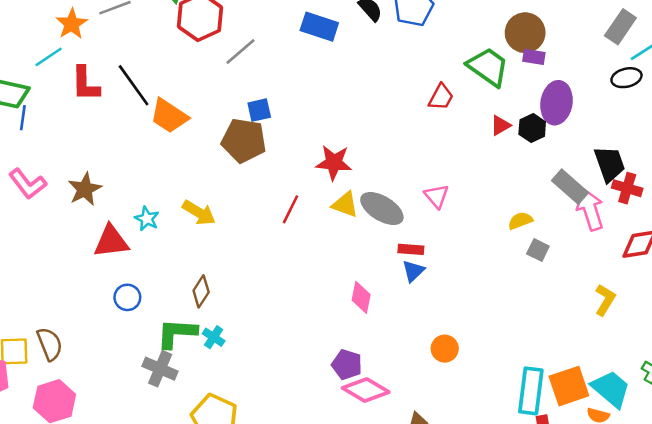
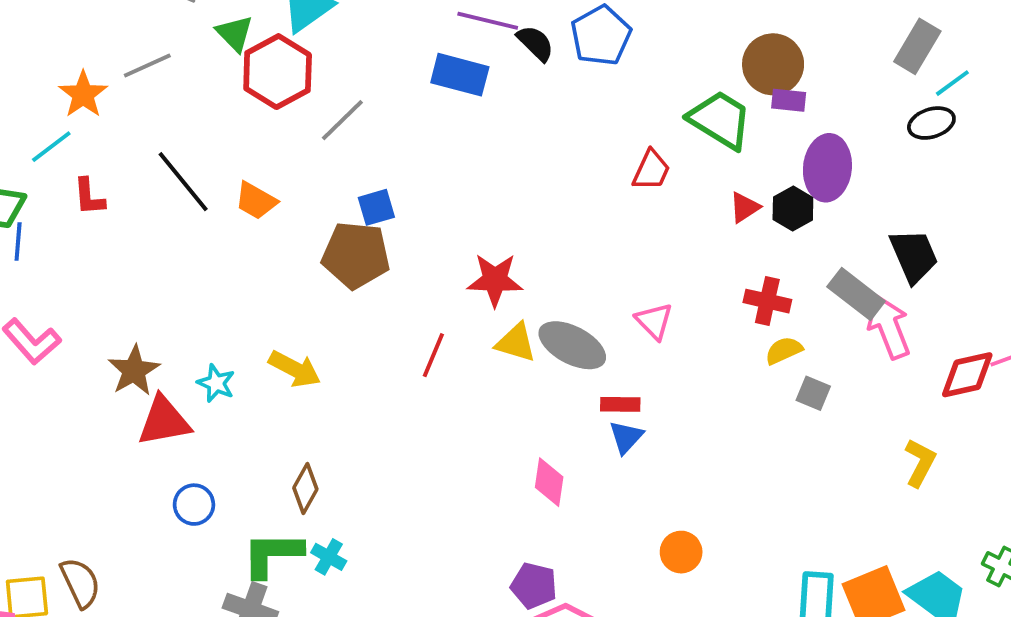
red L-shape: (85, 84) -> (89, 197), moved, size x0.7
orange trapezoid: (169, 116) -> (256, 201), moved, size x0.7
red cross: (627, 188) -> (767, 301), moved
brown star: (85, 189) -> (134, 370), moved

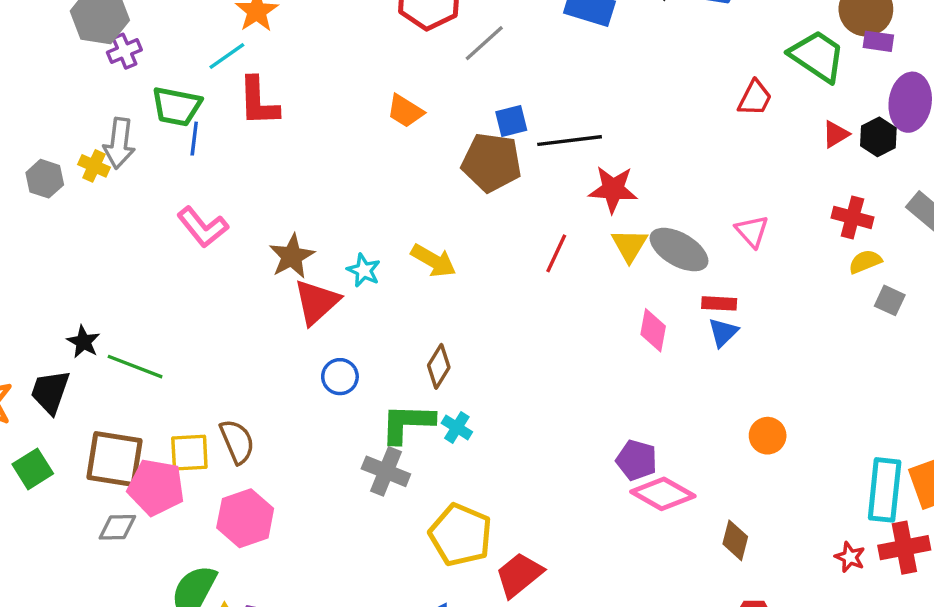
black line: (183, 182) -> (570, 141), moved, turned -60
red L-shape: (89, 197) -> (258, 102), size x1.5
yellow triangle: (516, 343) -> (629, 245), turned 42
red triangle: (164, 421) -> (316, 302), turned -34
pink diamond: (549, 482) -> (653, 330), moved

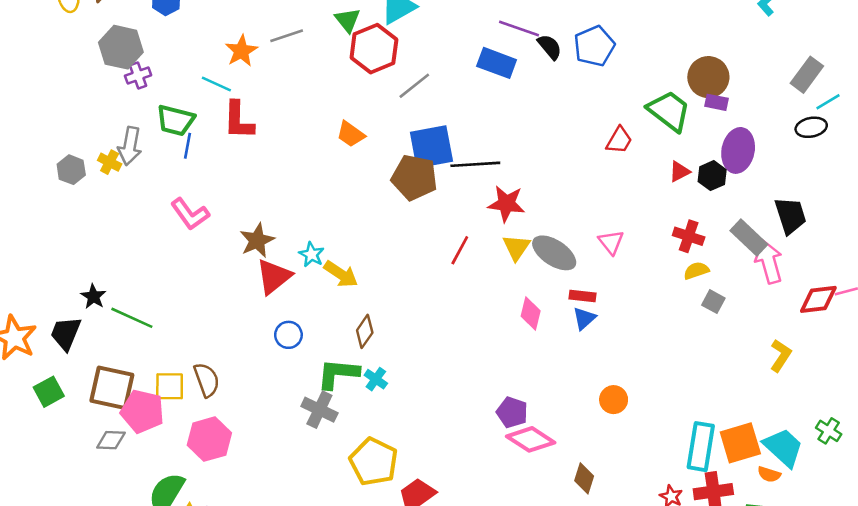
cyan line: (227, 56) -> (216, 84), turned 56
blue square: (511, 121) -> (431, 147), size x1.8
yellow arrow: (433, 261) -> (341, 274), moved

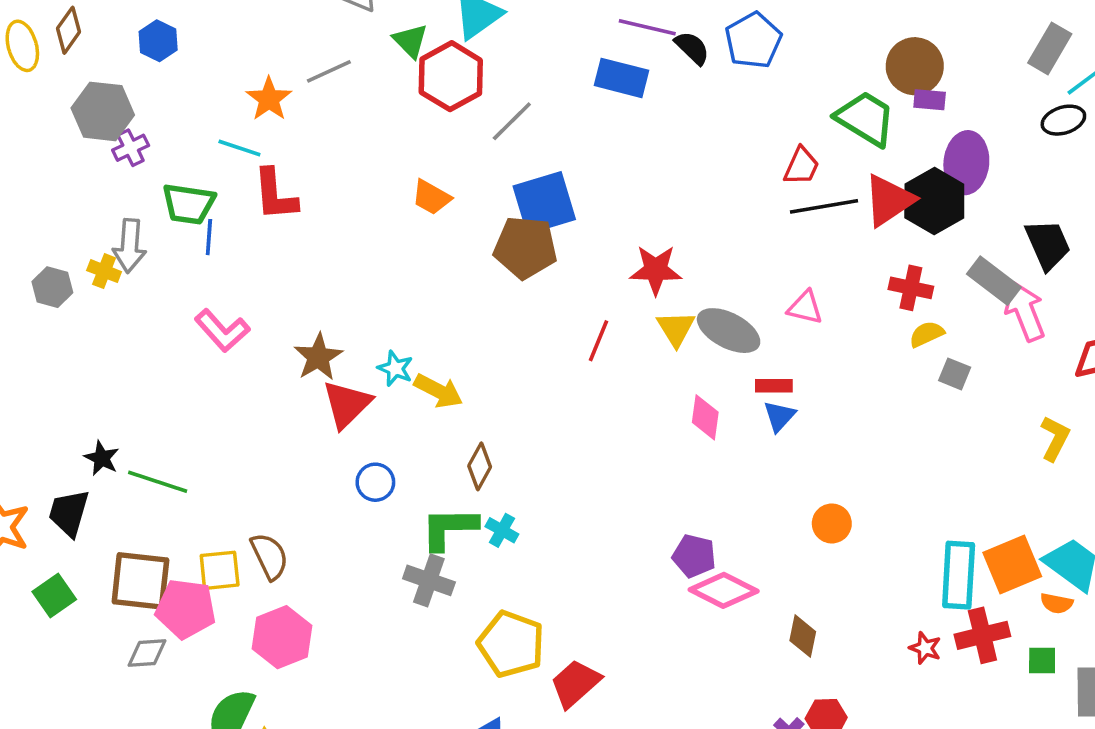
black line: (475, 164) -> (824, 206), moved
red triangle: (680, 172) -> (889, 200), size x1.8
black hexagon: (712, 176) -> (934, 201), size x1.6
pink triangle: (611, 242) -> (805, 307), turned -32

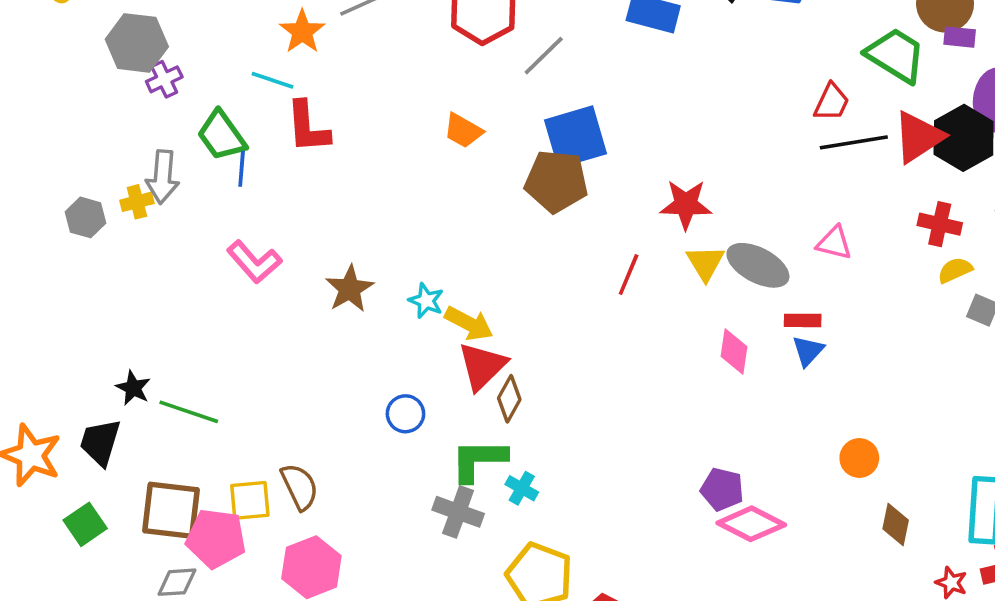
green trapezoid: (189, 204) -> (222, 136), turned 46
yellow cross: (104, 271) -> (137, 202), turned -36
red triangle: (347, 404) -> (482, 366), moved
cyan cross: (502, 530) -> (522, 488), moved
brown diamond: (803, 636) -> (896, 524), moved

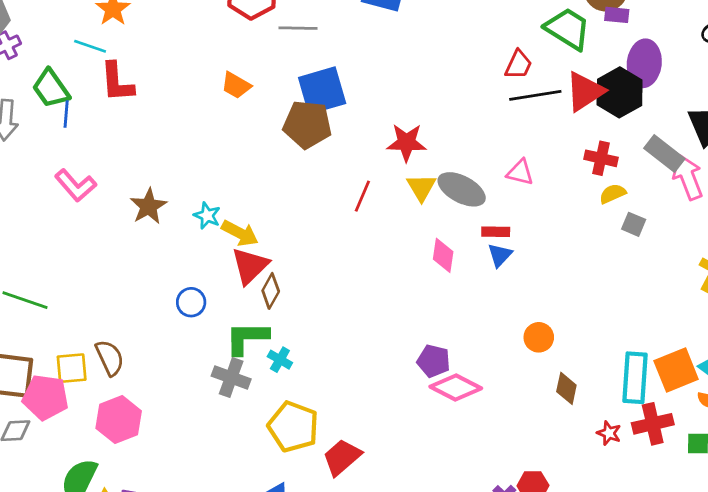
gray line: (544, 56) -> (298, 28), turned 45

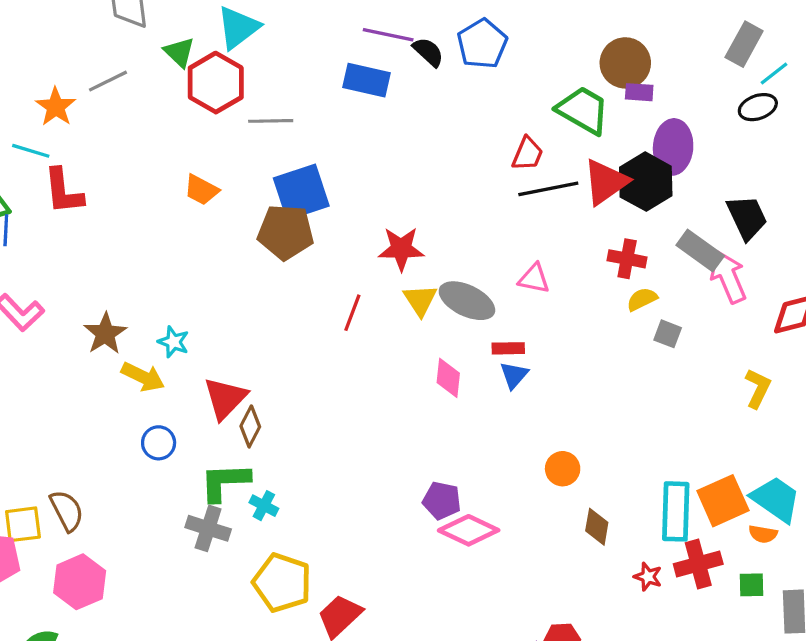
yellow arrow: (240, 233) -> (143, 377), moved

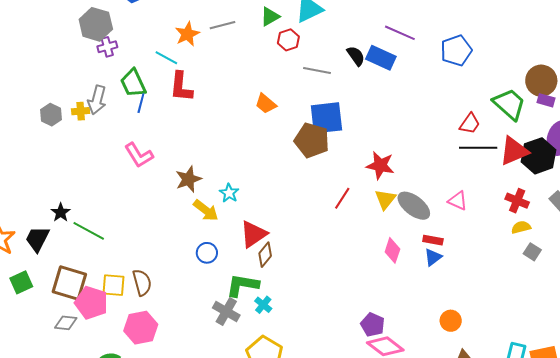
green triangle: (179, 52) -> (270, 17), turned 35
black semicircle: (428, 52) -> (356, 56), moved
red hexagon: (216, 83) -> (288, 40), size x0.6

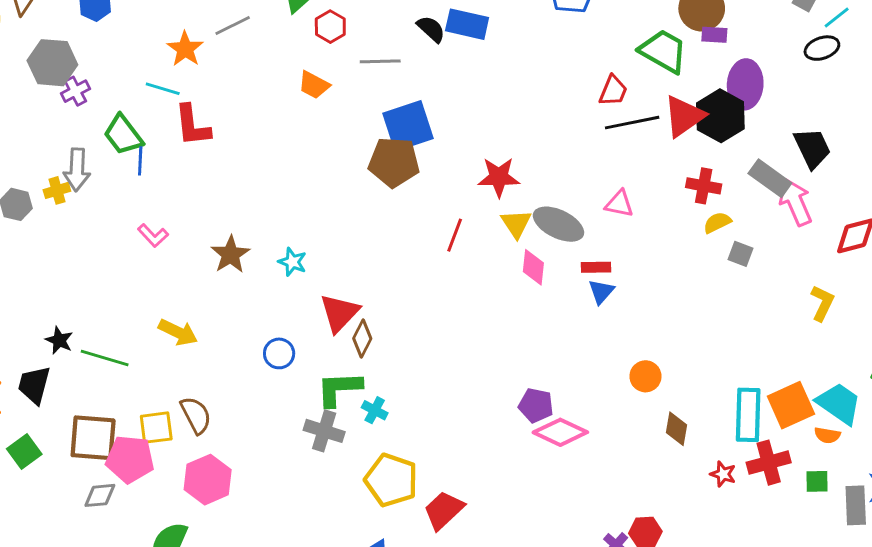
orange trapezoid: (266, 104) -> (314, 85), moved
pink L-shape: (139, 155) -> (153, 235), size x0.7
yellow arrow: (206, 210) -> (178, 332), moved
pink diamond: (392, 250) -> (533, 267), moved

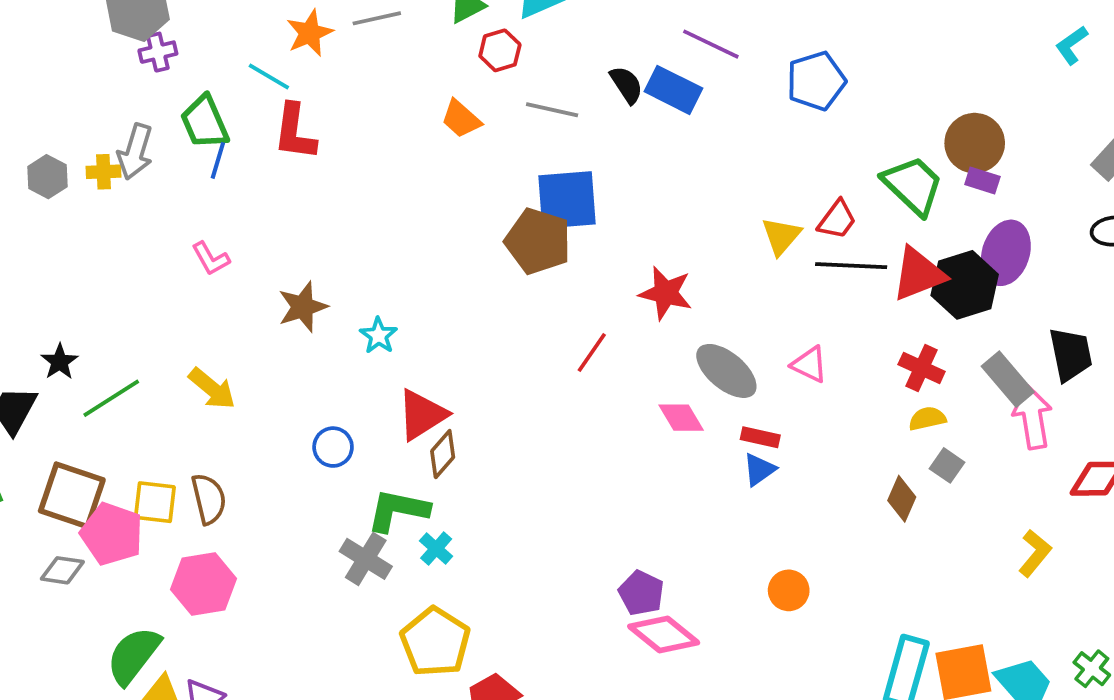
yellow triangle: (516, 224) -> (781, 236), moved
pink diamond: (533, 267) -> (681, 418), turned -51
green line: (105, 358) -> (111, 398), turned -63
brown diamond: (677, 429) -> (902, 499), moved

